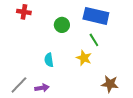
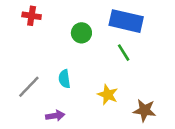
yellow star: (84, 58) -> (108, 95), moved
gray line: (19, 85) -> (29, 87), moved

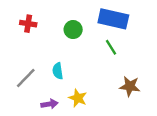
red cross: (32, 16) -> (28, 24), moved
yellow star: (108, 95) -> (78, 98), moved
brown star: (145, 110) -> (130, 86), moved

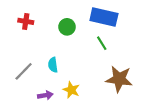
brown star: (130, 86) -> (119, 79), size x1.4

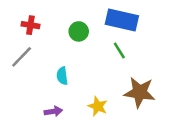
gray line: (24, 71) -> (22, 57), moved
yellow star: (71, 90) -> (98, 106), moved

